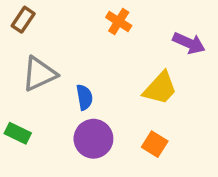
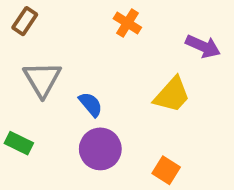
gray triangle: (39, 74) -> (42, 79), turned -36
blue semicircle: (84, 97) -> (91, 104), turned -30
orange square: (155, 144) -> (166, 170), moved

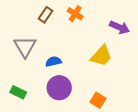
brown rectangle: (25, 21) -> (45, 15), moved
blue semicircle: (91, 104) -> (53, 62), turned -63
green rectangle: (19, 143) -> (18, 92), moved

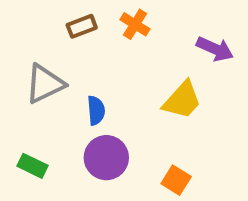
brown rectangle: (45, 15) -> (82, 26), turned 35
gray triangle: (25, 47) -> (45, 84), turned 35
blue semicircle: (53, 62) -> (96, 110), turned 98

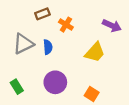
orange cross: (135, 24) -> (66, 25), moved
blue semicircle: (96, 110) -> (48, 47), moved
green rectangle: (32, 166) -> (17, 87), turned 32

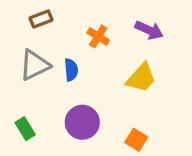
brown rectangle: (42, 14) -> (41, 19), moved
purple arrow: (112, 26) -> (149, 30), moved

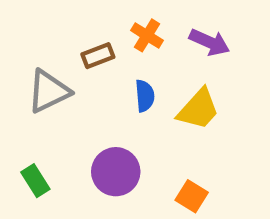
brown rectangle: (41, 19) -> (98, 56), moved
orange cross: (98, 36) -> (147, 35), moved
blue semicircle: (71, 70) -> (145, 96), moved

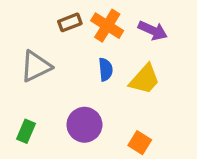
orange cross: (147, 35) -> (107, 26), size x1.4
brown rectangle: (98, 56) -> (70, 22), moved
green rectangle: (35, 181) -> (26, 131), turned 55

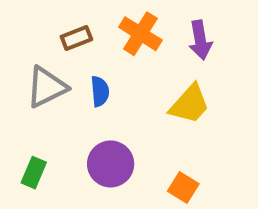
brown rectangle: (70, 22) -> (76, 38), moved
purple arrow: (153, 31) -> (200, 40), turned 56
blue semicircle: (106, 70) -> (100, 91), moved

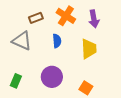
gray triangle: (47, 87) -> (22, 41), turned 50
blue semicircle: (100, 91) -> (57, 41), moved
yellow trapezoid: (190, 104) -> (89, 49), turned -45

